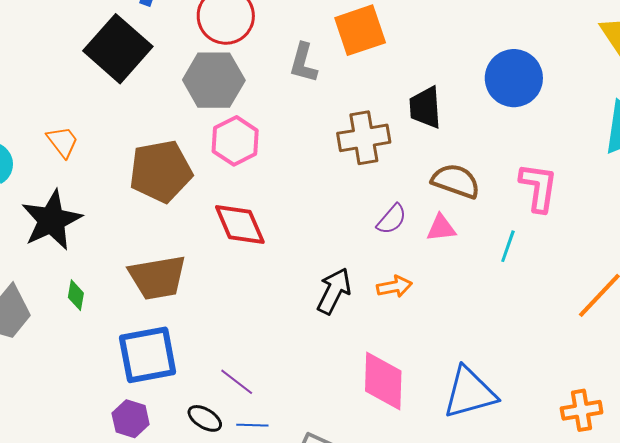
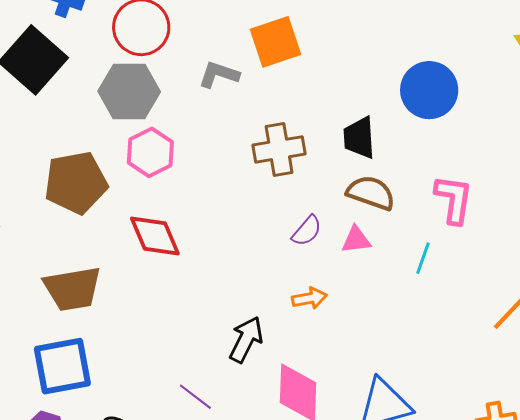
gray L-shape: (303, 63) -> (219, 75), turned 93
black trapezoid: (425, 107) -> (359, 138), moved
black arrow: (334, 291) -> (246, 339), moved
purple line: (237, 382) -> (195, 397), moved

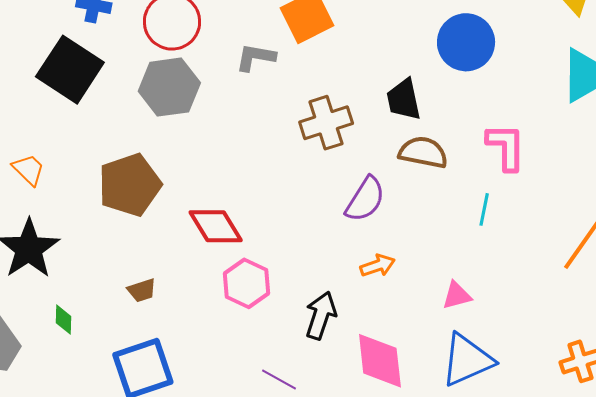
pink hexagon: (150, 152) -> (247, 283), moved
purple semicircle: (307, 231) -> (365, 199), size x1.4
pink triangle: (356, 240) -> (457, 295), moved
brown trapezoid: (72, 289) -> (142, 290), size x0.5

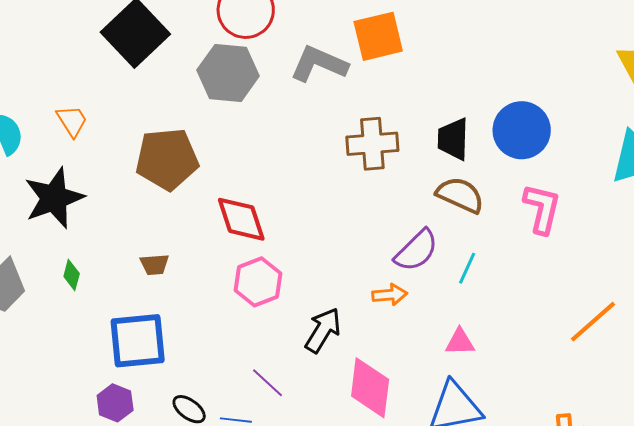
blue circle: (466, 42) -> (522, 130), moved
gray L-shape: (256, 57) -> (319, 64), size x1.4
purple semicircle: (365, 199) -> (416, 251), moved
cyan line: (484, 209) -> (467, 268), moved

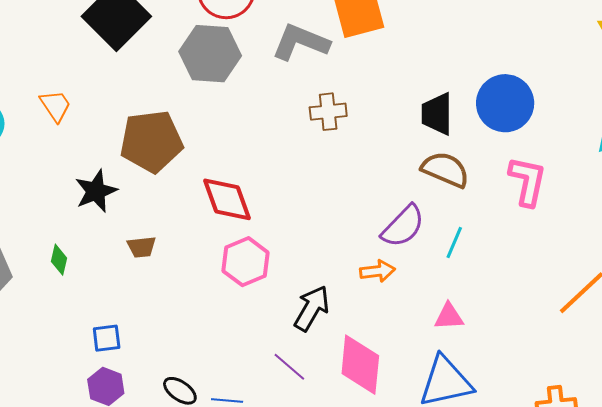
brown cross: (372, 144) -> (328, 112), moved, size x0.7
black star: (54, 198) -> (96, 191), moved, size x0.7
blue square: (138, 341) -> (107, 338), moved, size x0.5
purple line: (267, 383) -> (289, 367), moved

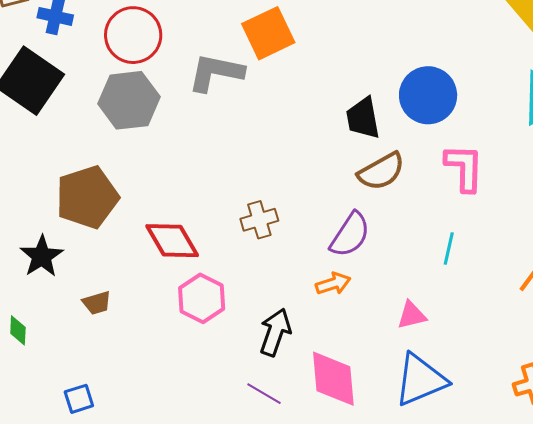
brown cross: (328, 112) -> (259, 220), moved
brown semicircle: (445, 170) -> (381, 171), turned 138
cyan line: (454, 243) -> (449, 249), moved

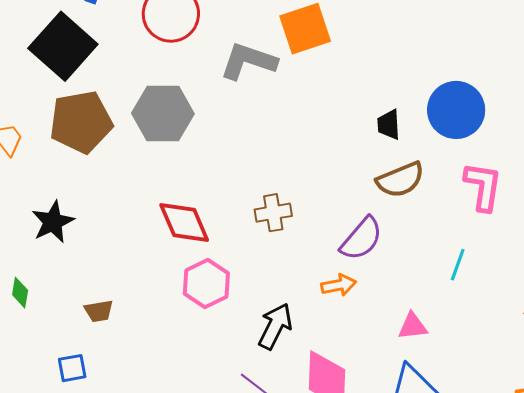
gray hexagon: (129, 100) -> (163, 113), moved
black trapezoid: (363, 118) -> (389, 125), size x0.7
brown pentagon: (87, 197) -> (81, 122), moved
brown trapezoid: (97, 303) -> (99, 311), moved

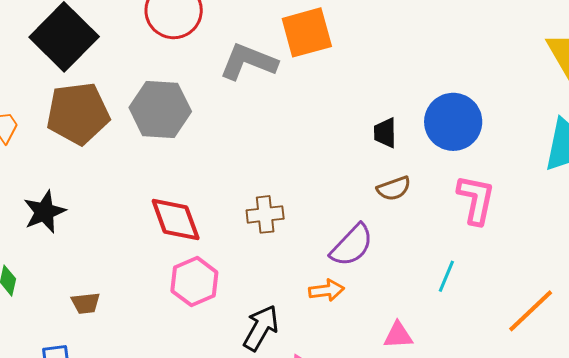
brown semicircle: (400, 180) -> (394, 188), size x0.7

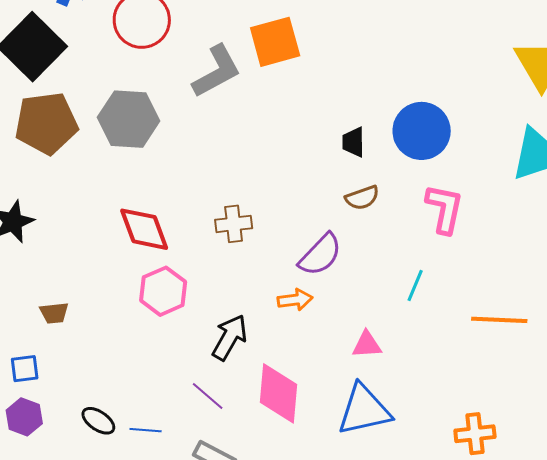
gray L-shape: (248, 62) -> (217, 71), turned 130
orange line: (531, 311) -> (499, 320), turned 46

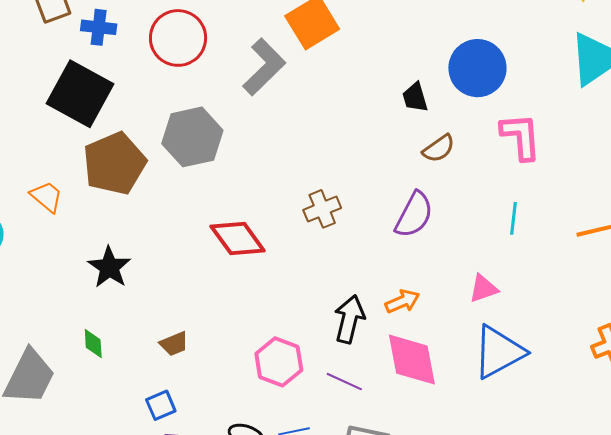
pink hexagon: (163, 291) -> (279, 362), moved
orange arrow: (295, 300) -> (402, 301), moved

